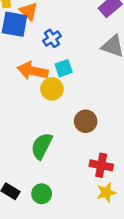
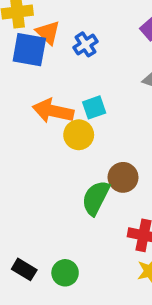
blue cross: (52, 38) -> (86, 44), moved
green semicircle: (42, 146) -> (96, 198), moved

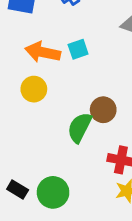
yellow circle: (79, 135) -> (34, 89), moved
green circle: (65, 273) -> (53, 192), size x1.4

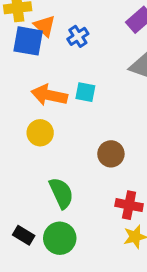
cyan square: (78, 49) -> (85, 92), turned 30
green semicircle: (80, 127) -> (61, 193), moved, turned 128

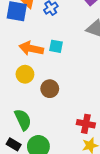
brown circle: (111, 154) -> (50, 89), moved
green semicircle: (61, 193) -> (23, 120), moved

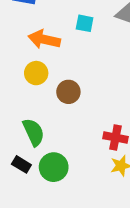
cyan square: (56, 46) -> (85, 23), moved

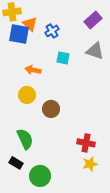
orange arrow: (44, 39) -> (33, 70), size x0.7
green circle: (54, 167) -> (40, 176), moved

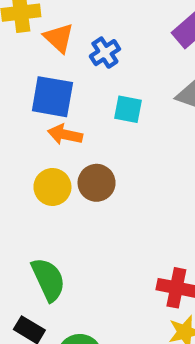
blue square: (19, 34) -> (52, 97), moved
brown circle: (51, 109) -> (97, 183), moved

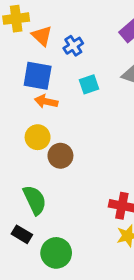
cyan square: (128, 109) -> (89, 84), turned -30
brown circle: (97, 183) -> (60, 156), moved

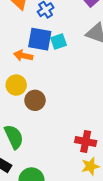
blue square: (38, 76) -> (40, 39), moved

